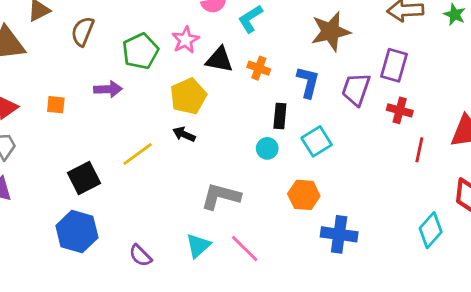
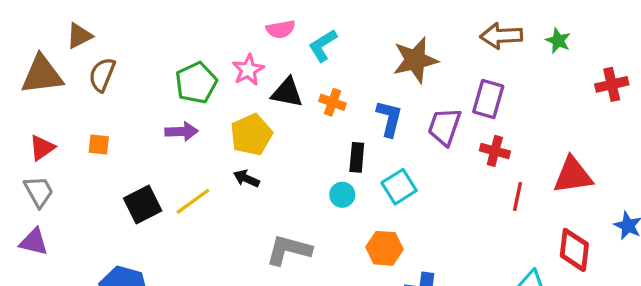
brown semicircle: (83, 31) -> (102, 75), moved
purple arrow: (108, 89) -> (182, 131), moved
black square: (84, 178) -> (143, 205), moved

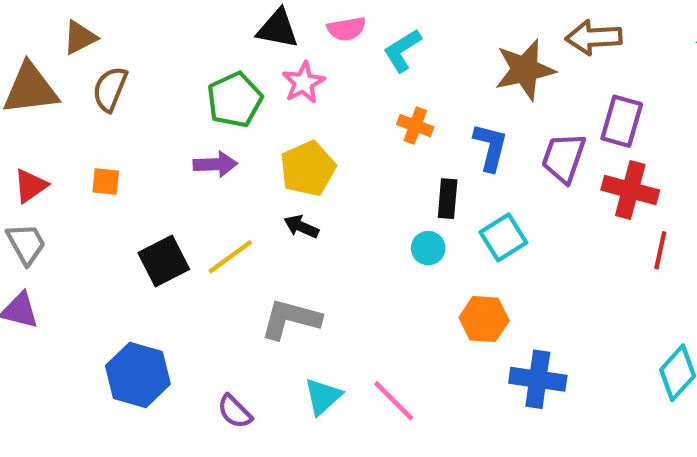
brown arrow: (501, 36) -> (594, 37), moved
black triangle: (287, 93) -> (278, 29), moved
red cross: (495, 151) -> (630, 190), size x1.4
gray L-shape: (289, 250) -> (291, 319), moved

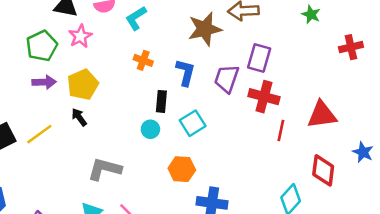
purple arrow: (215, 164) -> (44, 82), moved
black arrow: (301, 227) -> (79, 117), turned 30
gray L-shape: (291, 319) -> (105, 169), moved

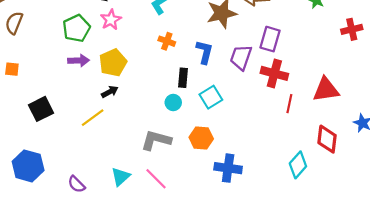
black arrow: (79, 117) -> (110, 92), turned 98
yellow line: (39, 134) -> (93, 118), moved
gray L-shape: (105, 169) -> (156, 140), moved

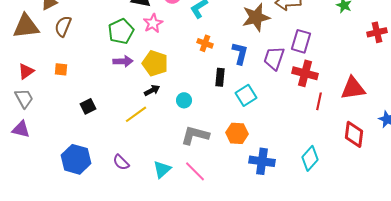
yellow pentagon: (113, 63) -> (155, 63), turned -30
cyan circle: (173, 103) -> (184, 100), moved
black square: (41, 109) -> (88, 106), size x0.7
cyan diamond: (298, 165) -> (310, 158), moved
purple semicircle: (76, 184) -> (121, 162), moved

